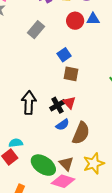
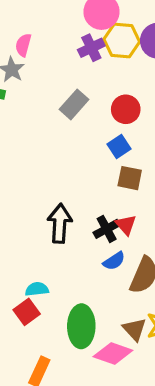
red circle: (75, 21) -> (126, 109), moved
brown triangle: (66, 164) -> (134, 329), moved
green ellipse: (43, 165) -> (81, 326), turned 55

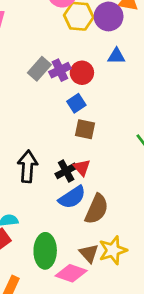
purple cross: (91, 48) -> (60, 70), moved
blue semicircle: (114, 261) -> (72, 197), size x1.5

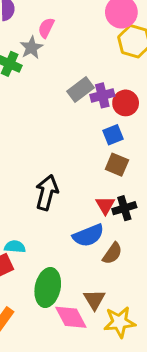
black cross: (66, 171) -> (124, 208), moved
brown semicircle: (97, 209) -> (112, 253), size x0.7
yellow star: (113, 250) -> (120, 322), moved
pink diamond: (71, 273) -> (71, 317), turned 32

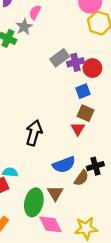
red triangle: (105, 205) -> (78, 129), moved
black cross: (124, 208) -> (95, 166), moved
brown triangle: (94, 300) -> (55, 193), moved

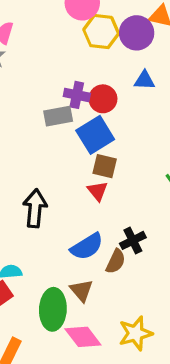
gray rectangle: (60, 58) -> (58, 116), moved, turned 36
purple cross: (76, 62) -> (77, 95), turned 35
blue square: (83, 91) -> (95, 135), size x1.6

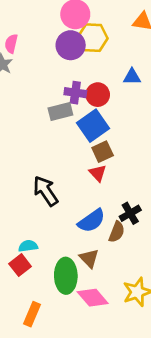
purple circle: (137, 33) -> (71, 45), moved
brown square: (105, 166) -> (103, 152), turned -35
black arrow: (35, 208) -> (45, 191), turned -36

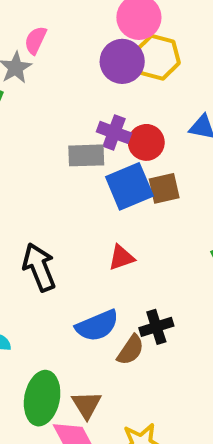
brown square: (103, 152) -> (164, 188), moved
red triangle: (98, 173) -> (121, 257), turned 42
brown triangle: (89, 258) -> (87, 405), moved

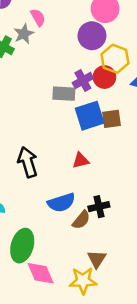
pink semicircle: (35, 40) -> (38, 17), turned 120
yellow hexagon: (157, 57) -> (115, 59), moved
purple cross: (114, 132) -> (83, 81), turned 36
red circle: (146, 142) -> (104, 77), moved
brown triangle: (87, 405) -> (97, 259), moved

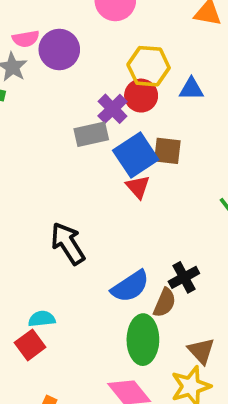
pink semicircle: (38, 17) -> (26, 39), turned 126
purple circle: (92, 36) -> (59, 50), moved
brown square: (112, 119) -> (167, 151), turned 30
red triangle: (81, 160) -> (138, 187), moved, turned -42
green ellipse: (22, 246) -> (143, 340), moved

